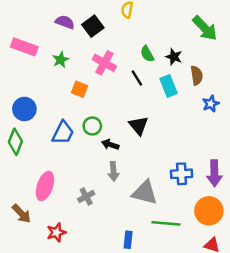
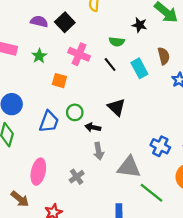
green semicircle: (147, 54) -> (117, 42), turned -48
black star: (174, 57) -> (140, 25), moved
blue cross: (182, 174) -> (160, 146), turned 36
green line: (166, 223) -> (152, 193), turned 40

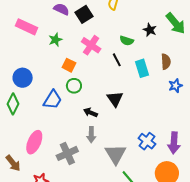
green circle: (75, 112) -> (74, 86), moved
gray triangle: (129, 167) -> (116, 154), turned 40
gray cross: (77, 177) -> (67, 153), size x1.5

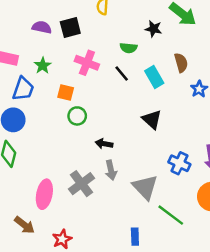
black square: (84, 14) -> (70, 28), turned 30
black triangle: (115, 99) -> (152, 119), moved
blue trapezoid: (53, 100) -> (23, 89), moved
gray cross: (67, 153) -> (81, 184), moved

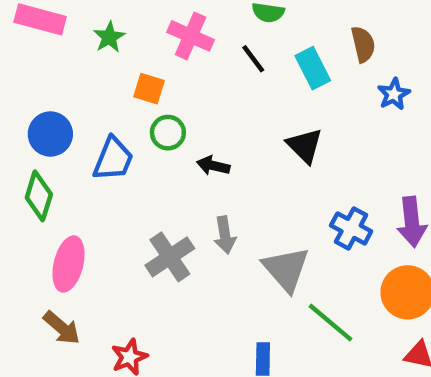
blue trapezoid: (23, 89) -> (113, 159), moved
black arrow: (104, 144) -> (213, 166), moved
pink ellipse: (44, 194) -> (69, 264), moved

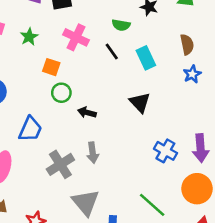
brown semicircle: (363, 44) -> (187, 44), moved
blue trapezoid: (113, 159) -> (30, 129), moved
gray triangle: (286, 269) -> (86, 202), moved

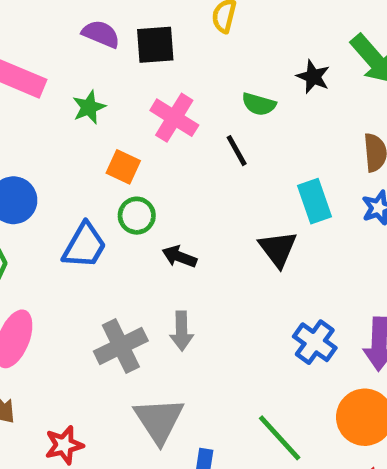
cyan rectangle: (146, 58) -> (315, 201), moved
blue trapezoid: (30, 129) -> (84, 246), moved

